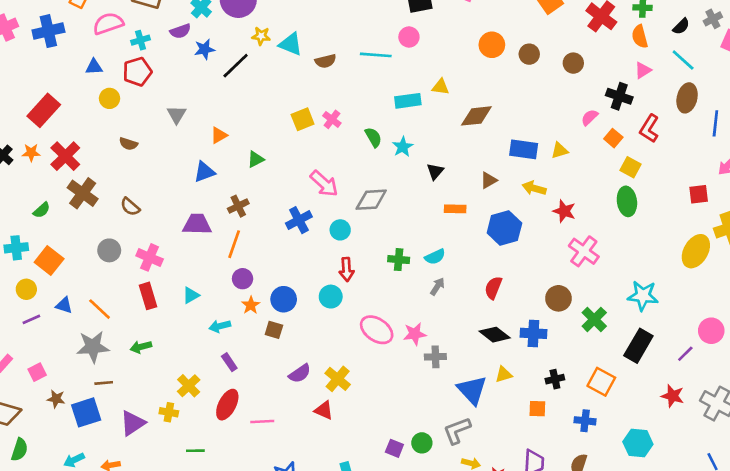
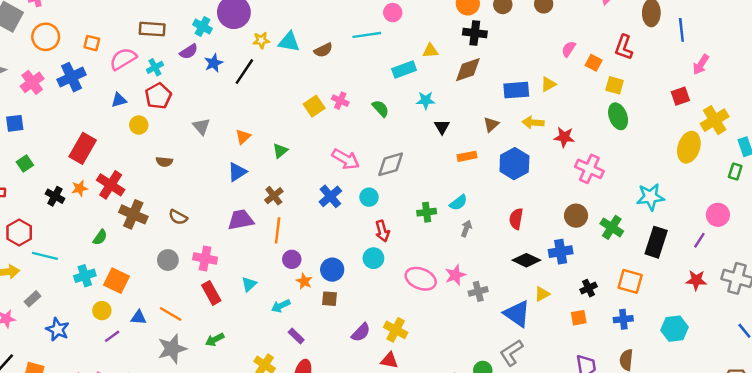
black cross: (619, 96) -> (475, 33), moved
cyan star: (403, 147) -> (426, 100), moved, turned -30

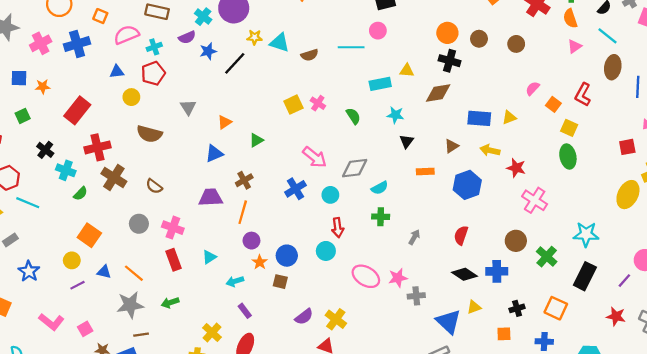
brown semicircle: (164, 162) -> (149, 134), size x1.6
red cross: (111, 185) -> (97, 147), turned 35
orange star: (80, 188) -> (43, 87), moved
cyan semicircle: (458, 203) -> (380, 188), moved
cyan cross: (85, 276) -> (66, 170), moved, turned 30

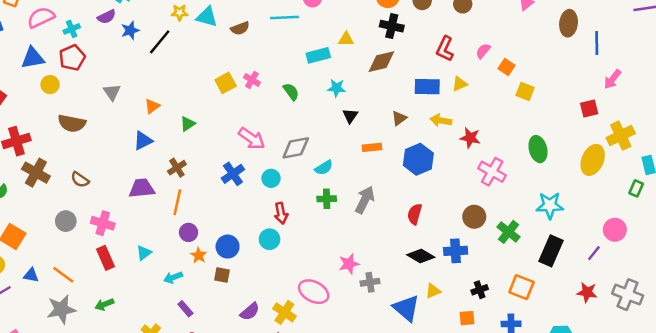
blue triangle: (117, 72) -> (33, 58), size x1.5
red L-shape: (583, 95) -> (445, 49), moved
green ellipse: (568, 157) -> (538, 149), moved
gray arrow: (414, 237) -> (365, 200), moved, size x1.6
pink ellipse: (366, 276) -> (314, 292), moved

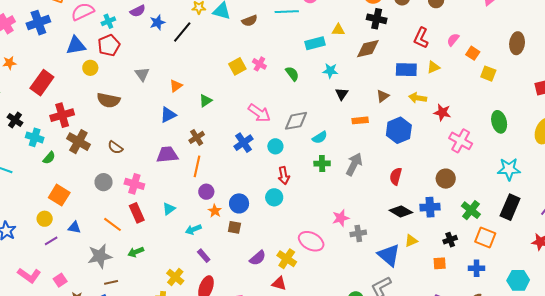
brown ellipse: (569, 23) -> (517, 43), moved
green cross: (509, 232) -> (471, 210), moved
orange line: (63, 275) -> (112, 224), moved

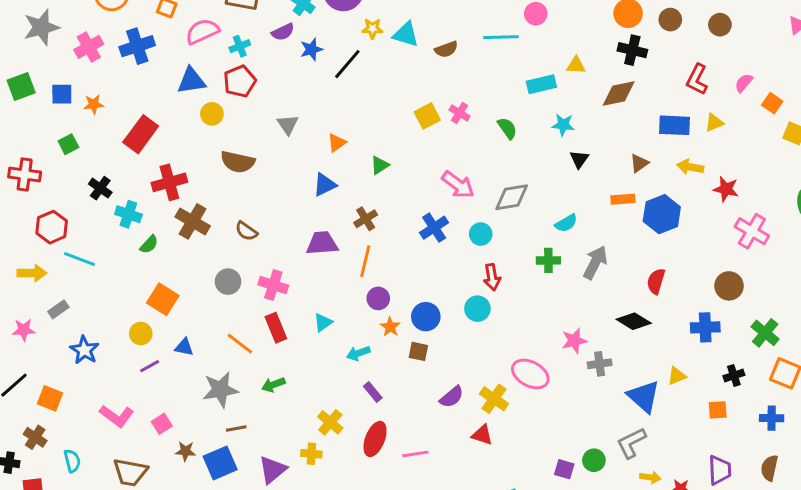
orange rectangle: (360, 120) -> (623, 199), moved
cyan semicircle: (320, 137) -> (566, 223), moved
black diamond: (401, 211) -> (634, 321), moved

